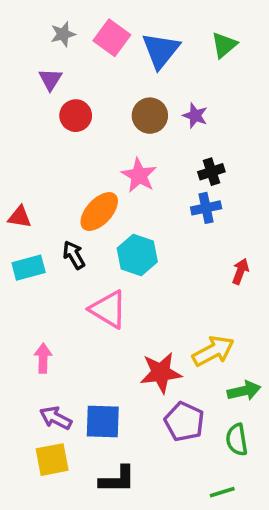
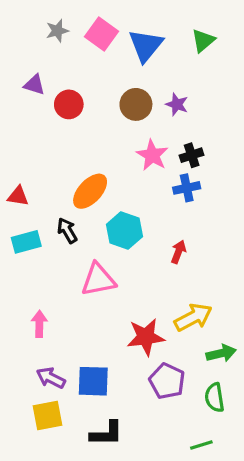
purple triangle: (50, 79) -> (34, 85), moved, turned -45
pink star: (139, 175) -> (152, 155), moved
red arrow: (240, 271) -> (178, 252), moved
pink triangle: (108, 309) -> (98, 280), turned -42

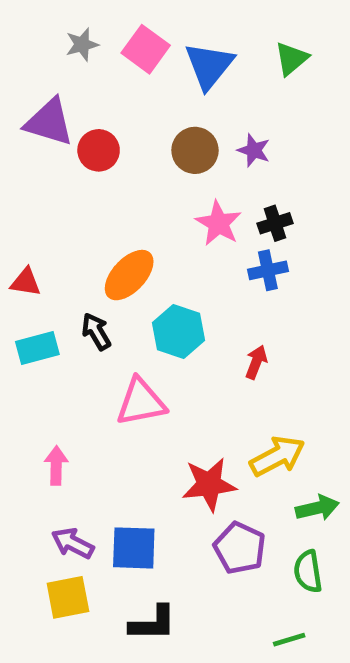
purple triangle: (34, 85) -> (49, 122), size x1.6

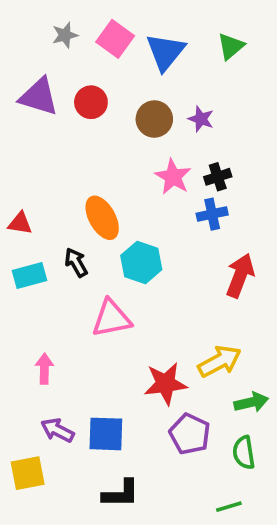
red circle: (99, 150) -> (91, 102), moved
orange ellipse: (129, 275) -> (102, 218), turned -72
red arrow: (256, 362) -> (240, 276), moved, size x1.6
yellow square: (68, 597) -> (28, 473), moved

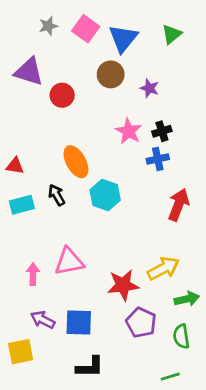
red circle: (91, 102) -> (62, 95), moved
brown circle: (154, 119) -> (111, 74), moved
pink triangle: (111, 318) -> (69, 262), moved

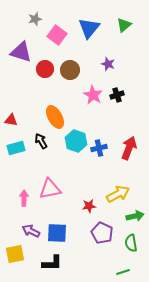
pink square: (86, 29) -> (57, 35), moved
brown circle: (111, 74) -> (70, 70), moved
blue cross: (158, 159) -> (99, 148), moved
red star: (123, 285) -> (89, 206), size x0.6
black L-shape: (90, 367) -> (52, 263), moved

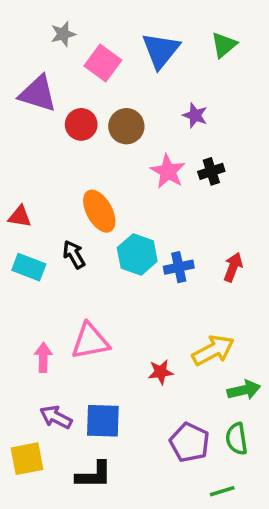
cyan rectangle: (16, 148) -> (29, 267), turned 36
red arrow: (129, 148) -> (233, 267), size x0.7
purple pentagon: (102, 233) -> (190, 442), moved

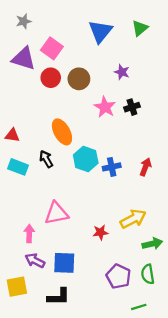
gray star: (63, 34) -> (24, 21), moved
pink square: (103, 63) -> (52, 48), moved
pink arrow: (43, 357) -> (29, 234), moved

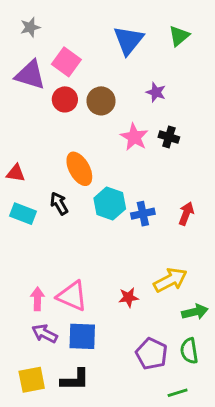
black cross: (132, 107) -> (169, 137), turned 35
pink triangle: (56, 213) -> (72, 296), moved, turned 35
yellow square: (17, 287) -> (32, 380), moved

